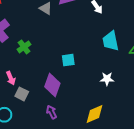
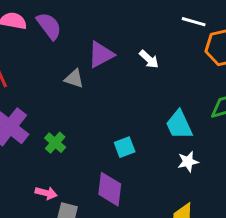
cyan trapezoid: (111, 41) -> (179, 125), moved
pink arrow: (11, 78) -> (46, 193), turned -40

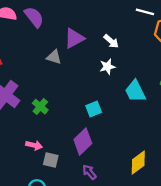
white star: (188, 162) -> (107, 67), moved
purple diamond: (110, 189) -> (83, 141), turned 40

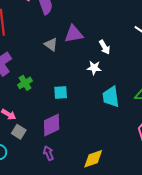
cyan square: (94, 109) -> (61, 92), moved

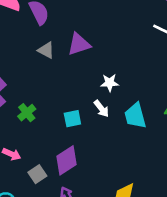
gray triangle: (51, 44) -> (46, 50), moved
white arrow: (105, 47) -> (101, 109), moved
gray square: (19, 132) -> (37, 174), moved, turned 32

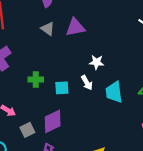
green cross: (27, 113) -> (36, 80), moved, turned 32

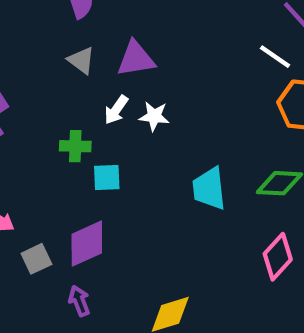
white star: (96, 62) -> (154, 116), moved
green cross: (36, 80) -> (75, 146), moved
white arrow: (87, 83) -> (116, 110), moved, turned 64

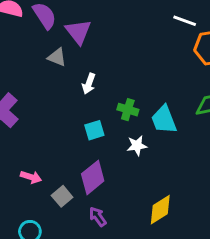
purple triangle: (136, 59) -> (78, 32), moved, turned -44
white star: (154, 116) -> (137, 146), moved
green cross: (75, 146) -> (128, 110), moved, turned 30

